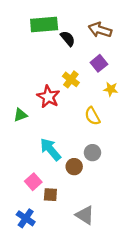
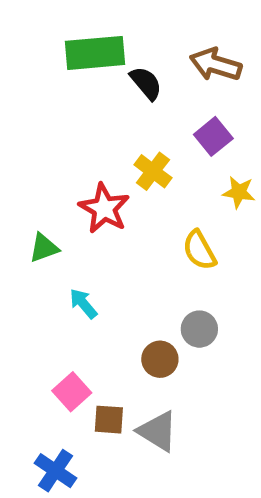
cyan arrow: (50, 149) -> (83, 304), moved, size x0.6
gray triangle: (85, 215) -> (158, 431), moved

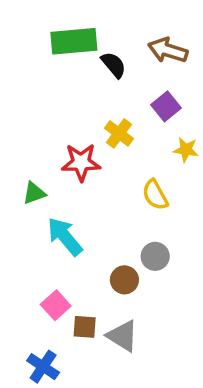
red star: (104, 208) -> (81, 162), turned -30
cyan arrow: (83, 304) -> (65, 236), size x1.6

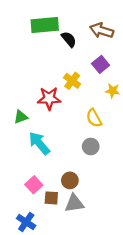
gray circle: (155, 256) -> (91, 146), moved
brown circle: (124, 280) -> (70, 180), moved
gray triangle: (123, 336) -> (74, 203), turned -40

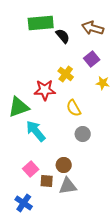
green triangle: (21, 117) -> (19, 107), size x1.6
yellow semicircle: (94, 118) -> (74, 108), moved

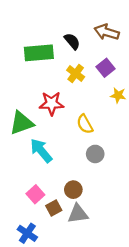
green rectangle: (41, 23) -> (39, 53), moved
yellow cross: (66, 74) -> (76, 73), moved
brown square: (47, 181) -> (54, 208), turned -32

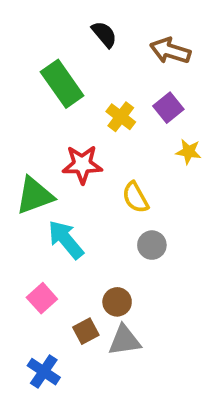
black semicircle: (72, 41) -> (104, 34), moved
green rectangle: (39, 53) -> (62, 84), turned 60
pink square: (35, 194) -> (42, 298), moved

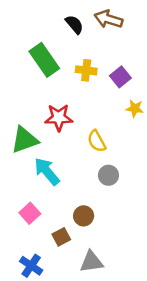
brown arrow: (170, 51) -> (108, 19), moved
yellow cross: (121, 117) -> (86, 70), moved, turned -30
gray triangle: (124, 340) -> (91, 262), moved

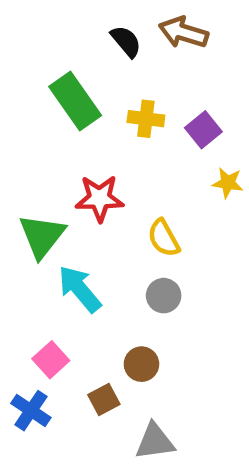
green triangle: (25, 140) -> (42, 236), turned -32
gray circle: (108, 175) -> (164, 296), moved
blue cross: (31, 266) -> (31, 411), moved

